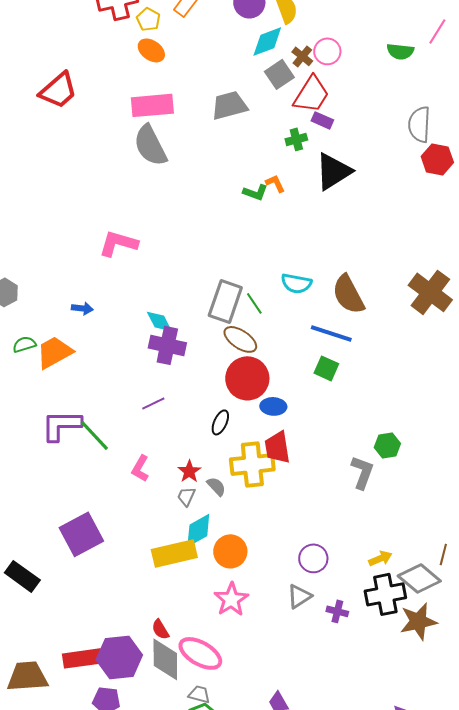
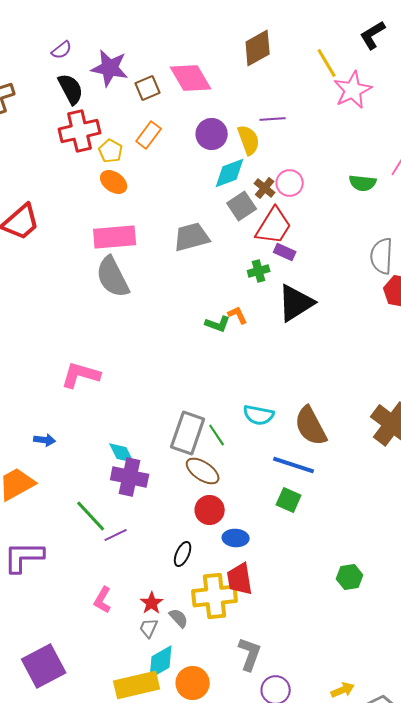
red circle: (247, 378) -> (210, 510), size x0.7
green line: (94, 435) -> (91, 516), moved
gray L-shape: (362, 472) -> (250, 654), moved

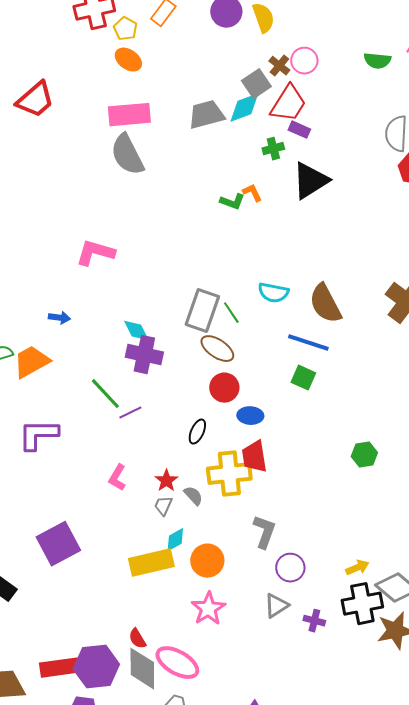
cyan diamond: (230, 173) -> (244, 108), moved
cyan diamond: (161, 662) -> (175, 540), size x0.7

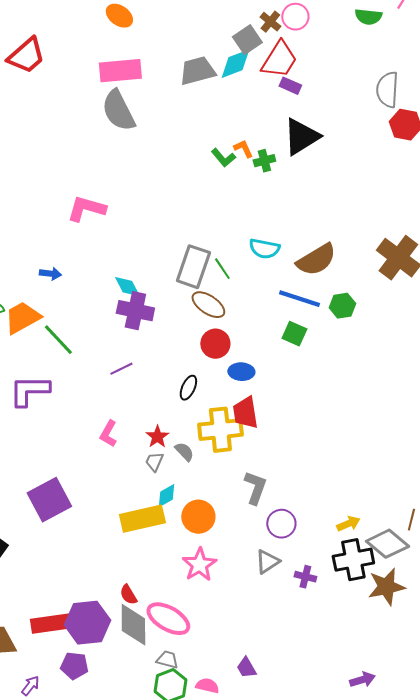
green cross: (273, 149) -> (264, 161), moved
green L-shape: (232, 202) -> (223, 158), turned 30
brown semicircle: (325, 304) -> (316, 260), turned -93
green line: (105, 394) -> (58, 340), moved
green hexagon: (364, 455) -> (342, 306), moved

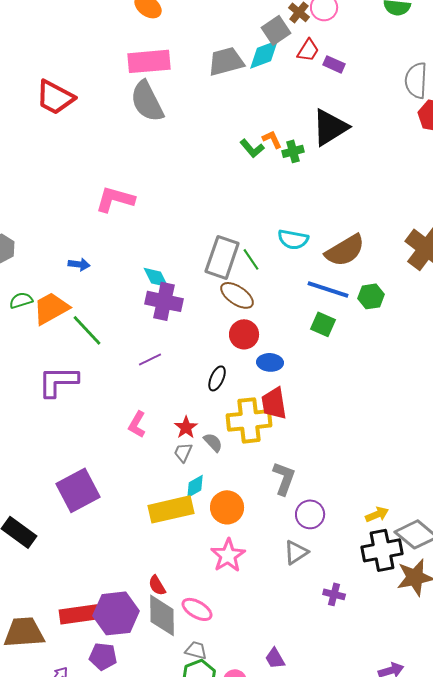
red trapezoid: (26, 56) -> (55, 97), moved, turned 69
red trapezoid: (279, 60) -> (308, 50), size x0.6
purple rectangle: (290, 86) -> (334, 64), moved
purple cross: (305, 577) -> (334, 594), moved
pink ellipse: (168, 619) -> (197, 609), size x0.7

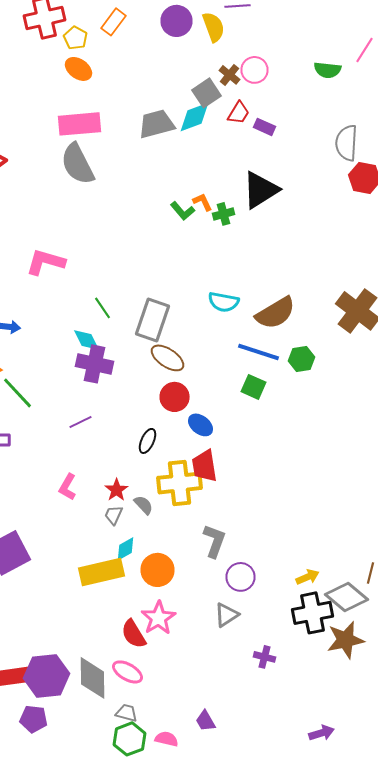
green line: (251, 259) -> (102, 308), moved
blue ellipse: (270, 362) -> (200, 425), turned 35
red semicircle: (157, 585) -> (134, 634), moved, size x1.4

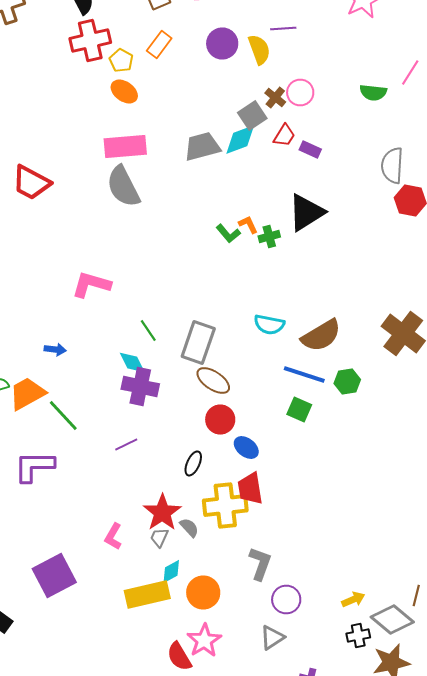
pink L-shape: (68, 487) -> (113, 536), moved
red star: (116, 490) -> (162, 512), size x1.6
black cross: (312, 613) -> (358, 636), size x0.6

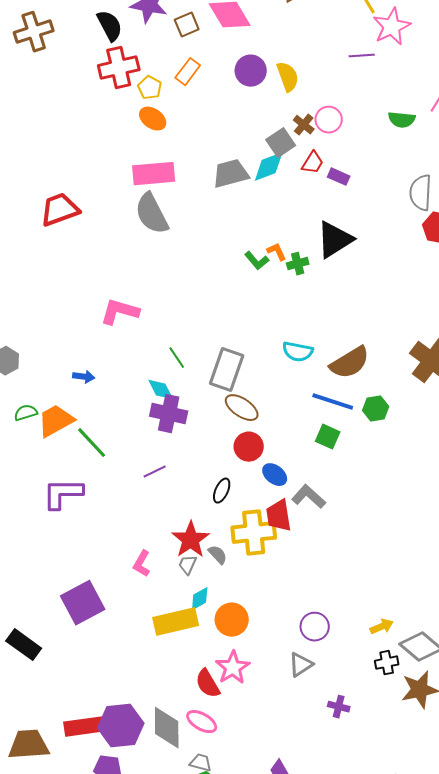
purple line: (283, 28) -> (362, 56), moved
red trapezoid: (31, 182) -> (60, 210), turned 132
gray L-shape: (260, 564) -> (309, 497), moved, turned -68

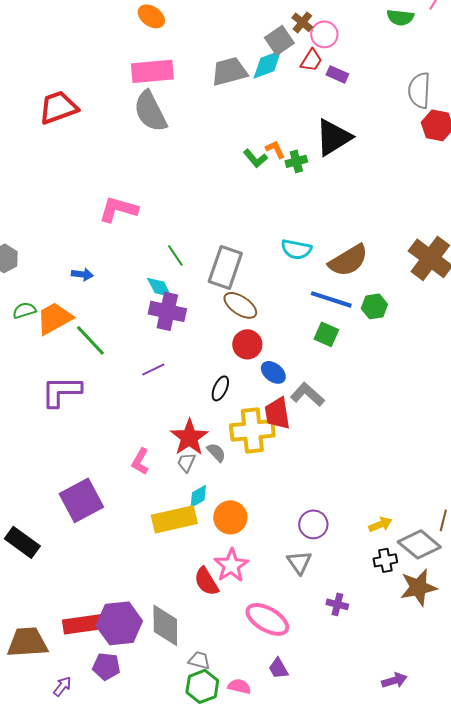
pink circle: (329, 120) -> (324, 34), moved
gray triangle: (301, 665) -> (299, 562), turned -32
pink ellipse: (202, 722) -> (267, 619), moved, size x1.4

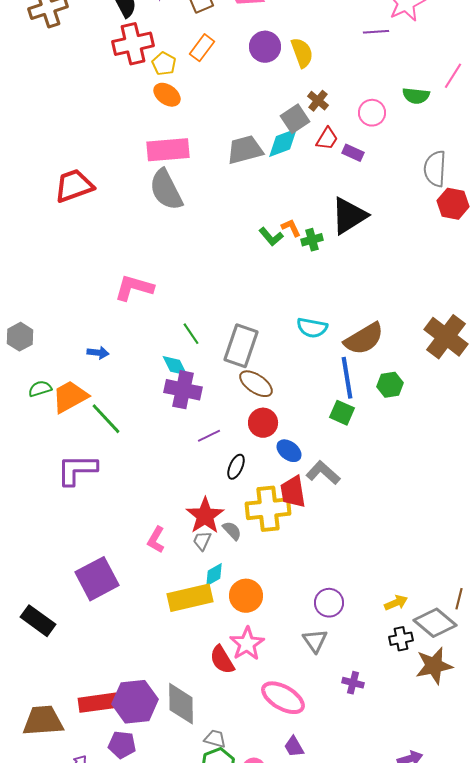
pink circle: (324, 34) -> (372, 113), moved
blue line: (331, 299) -> (347, 378), turned 63
purple line: (153, 369) -> (209, 436), moved

